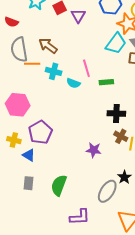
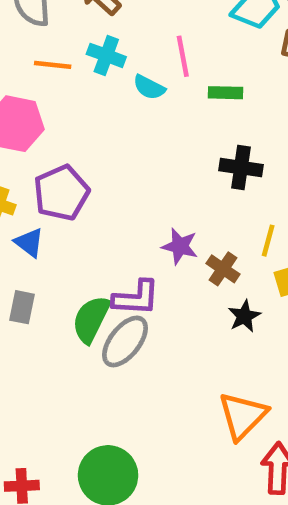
orange line: (32, 64) -> (53, 65), moved
brown cross: (121, 136) -> (223, 269), moved
gray ellipse: (107, 191) -> (125, 341), moved
purple L-shape: (80, 217) -> (136, 298), moved

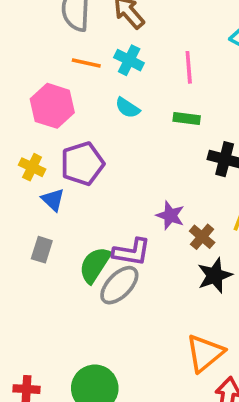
cyan semicircle: (149, 87) -> (127, 108), moved
green rectangle: (225, 93) -> (187, 119), moved
black star: (244, 316) -> (215, 275), size x1.4

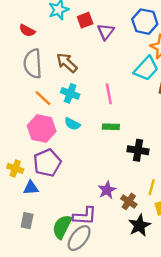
orange line: (86, 63) -> (43, 98), turned 36
pink hexagon: (52, 106) -> (42, 128), moved
blue triangle: (53, 200) -> (31, 188), turned -42
purple star: (170, 215) -> (107, 190), turned 30

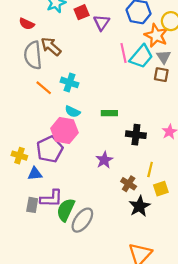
brown arrow: (67, 63) -> (51, 46), moved
pink line: (109, 94) -> (124, 53), moved
pink hexagon: (42, 128) -> (64, 130), moved
purple star: (107, 190) -> (104, 160), moved
purple L-shape: (85, 216) -> (51, 198), moved

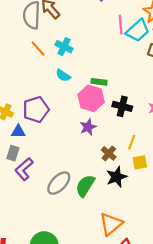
pink hexagon: (64, 130) -> (91, 98), moved
purple L-shape: (51, 198) -> (24, 169), moved, turned 130
gray rectangle: (32, 205) -> (13, 153), moved
green semicircle: (66, 210) -> (85, 186), moved

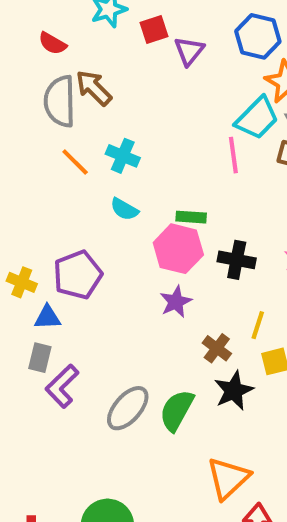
pink line: (121, 25) -> (233, 155), moved

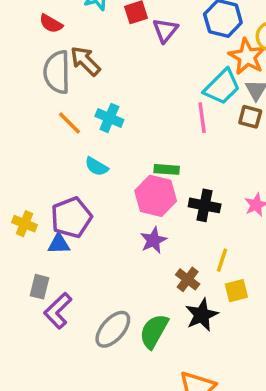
cyan semicircle: (124, 209) -> (97, 167), moved
blue triangle: (47, 317) -> (59, 244), moved

